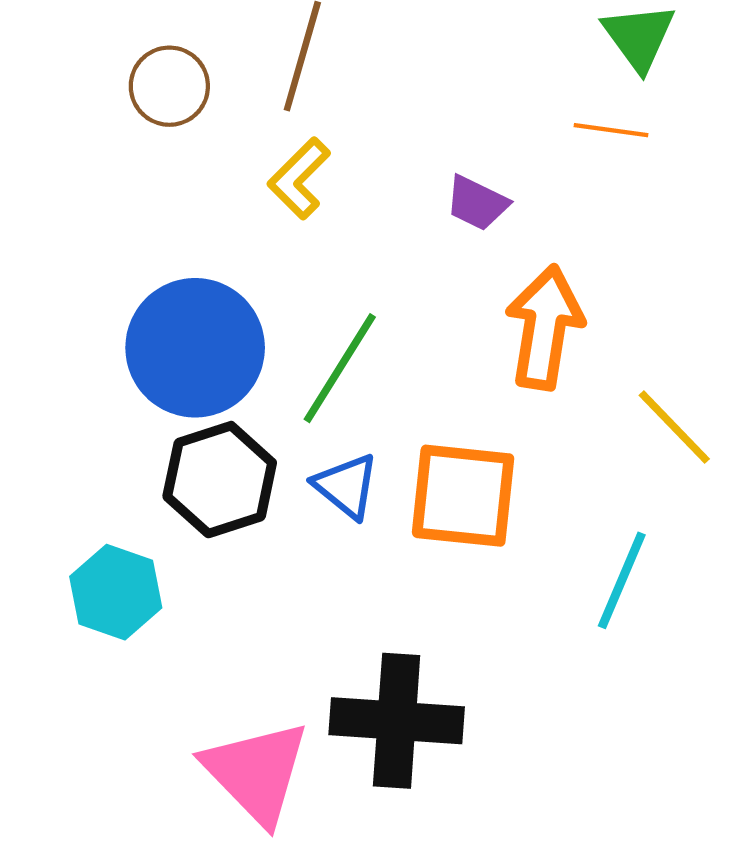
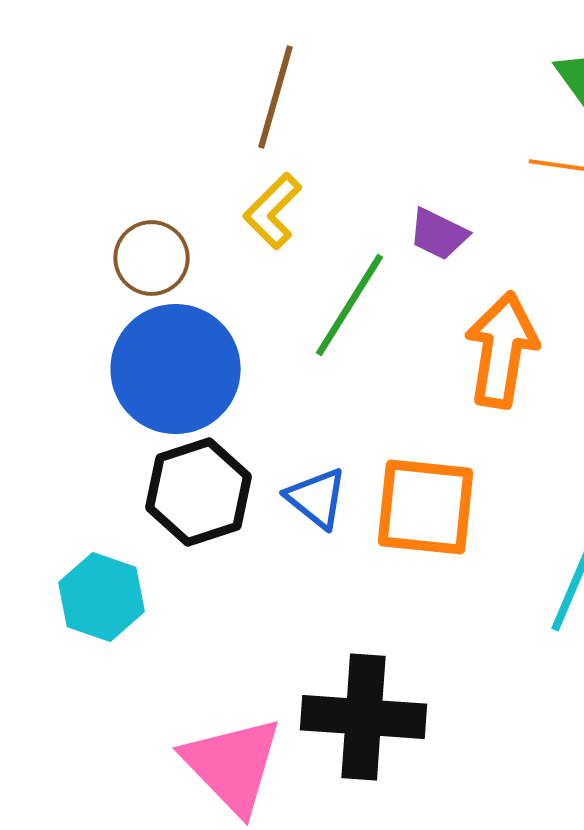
brown circle: (169, 86) -> (152, 258), moved
green line: (340, 368) -> (350, 305), moved

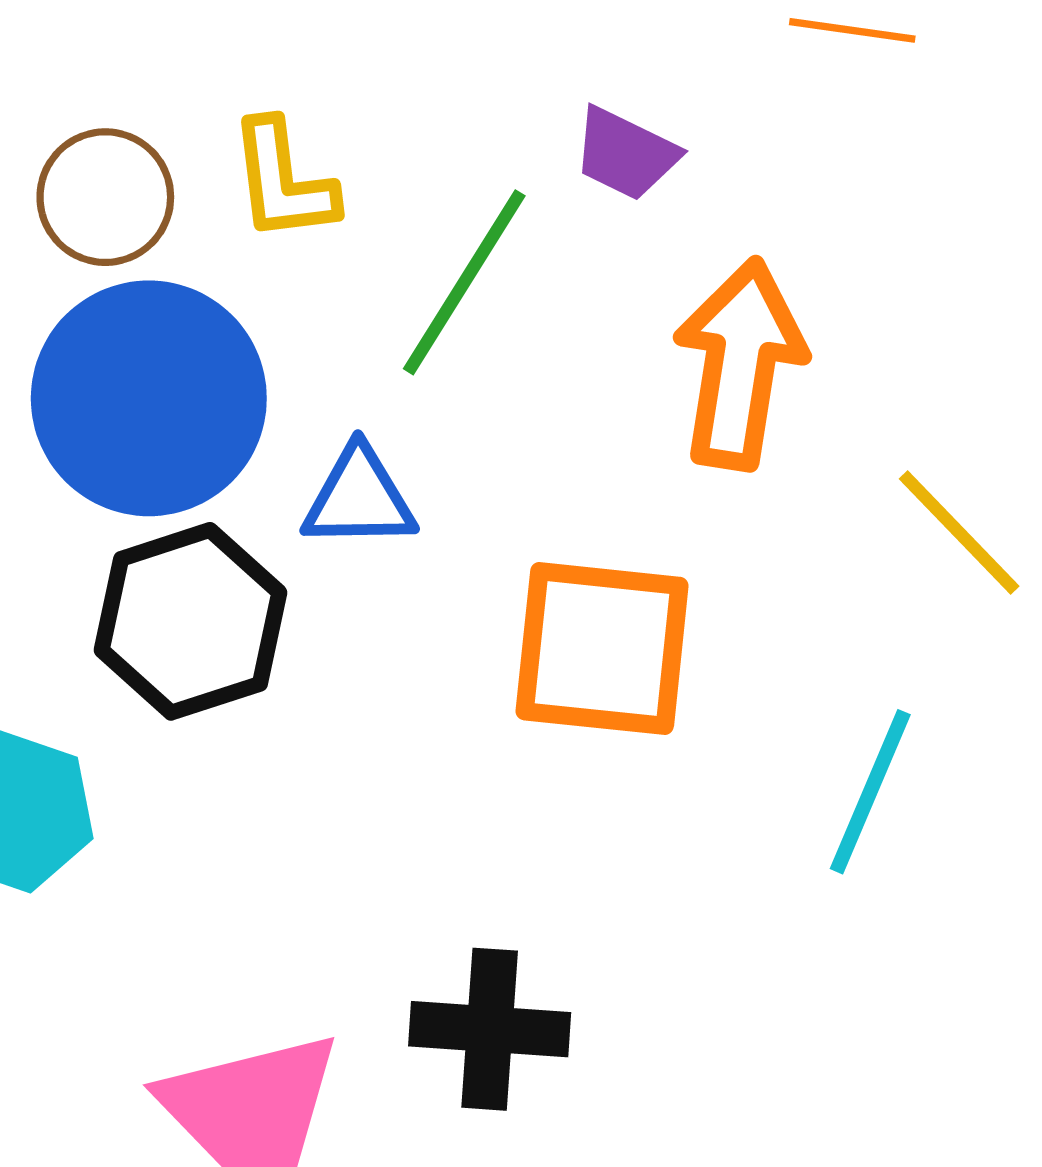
yellow L-shape: (272, 211) -> (283, 181), moved, turned -52
blue triangle: (316, 498) -> (359, 498), moved, turned -40
black cross: (364, 717) -> (490, 1029), size x0.7

